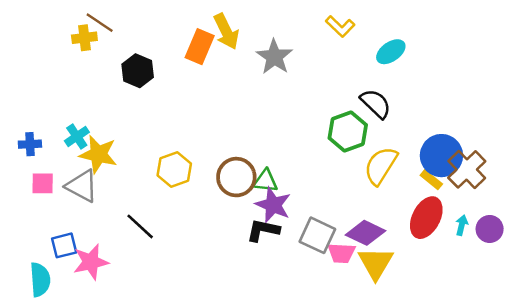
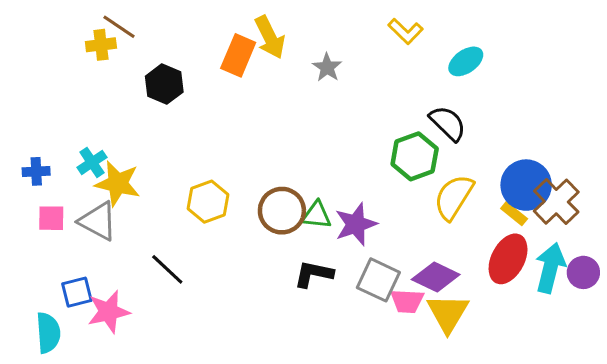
gray star: (274, 57) -> (327, 67), size x0.7
purple star: (273, 205) -> (356, 224), moved, turned 30
cyan arrow: (462, 225) -> (550, 268), size x2.0

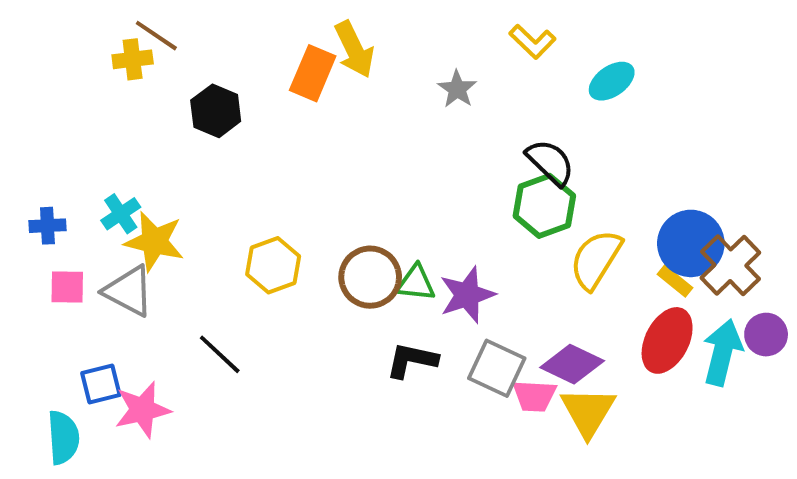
gray star: (327, 67) -> (457, 89), moved
black semicircle: (448, 123) -> (550, 162), moved
purple circle: (583, 272) -> (766, 335), moved

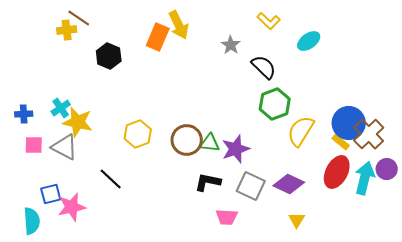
black semicircle: (550, 162) -> (264, 67), moved
pink trapezoid: (534, 396) -> (227, 217), moved
yellow triangle: (588, 412) -> (297, 220), moved, size x0.6

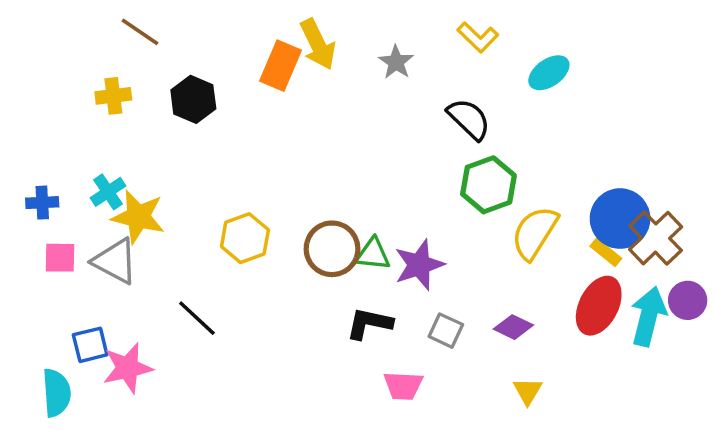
yellow cross: (67, 30) -> (113, 96), moved
gray star: (231, 45) -> (396, 62), moved
purple diamond: (289, 184) -> (513, 327), size x0.7
gray square: (251, 186) -> (446, 331), size x0.7

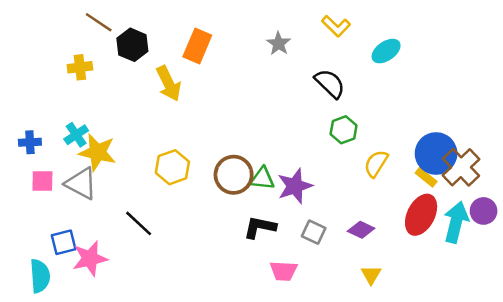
yellow arrow: (318, 44) -> (169, 84), moved
black hexagon: (193, 99) -> (132, 45), moved
green hexagon: (488, 185) -> (344, 130), size x0.7
yellow semicircle: (535, 233) -> (376, 163), size x0.7

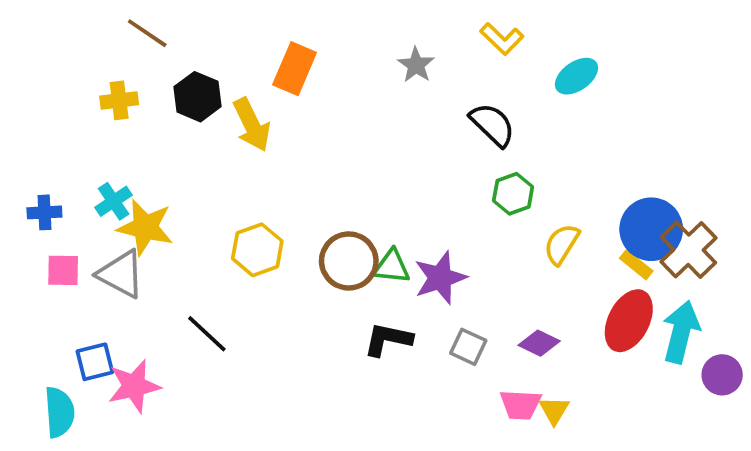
black hexagon: (132, 45) -> (198, 97), moved
purple circle: (484, 211) -> (722, 375), moved
pink trapezoid: (284, 271) -> (520, 405), moved

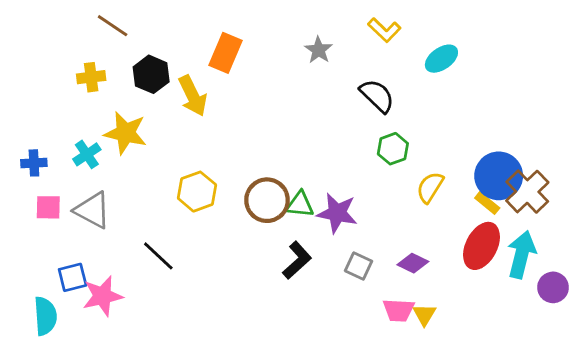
yellow star: (145, 227) -> (125, 133), moved
purple star: (440, 278) -> (337, 213), turned 30
black L-shape: (388, 339) -> (297, 260), turned 126

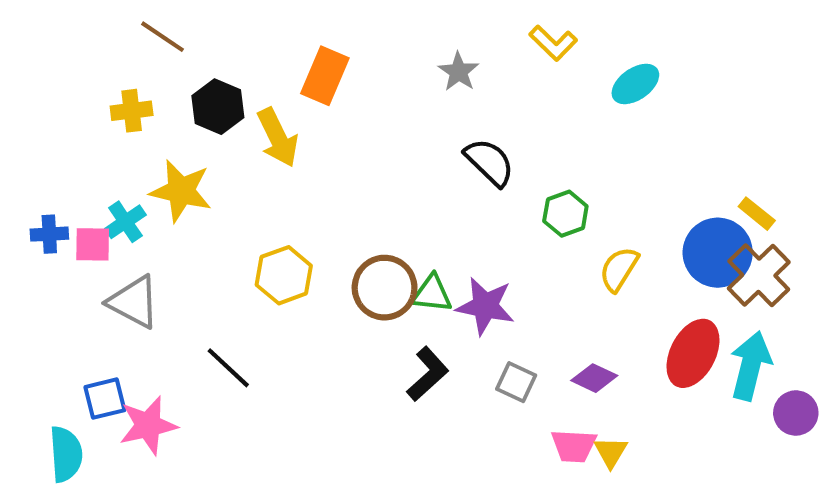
black semicircle: (377, 96) -> (489, 162), moved
yellow rectangle: (487, 203) -> (757, 214), moved
pink square: (48, 207) -> (93, 244), moved

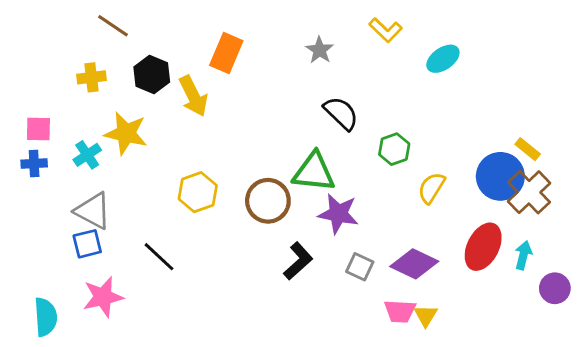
pink square: (93, 244) -> (38, 129), moved
green triangle: (432, 294) -> (314, 172), moved, size x1.5
cyan arrow: (751, 366) -> (523, 255), size x0.6
purple diamond: (594, 378) -> (414, 264), size x1.5
blue square: (105, 399) -> (87, 244), moved

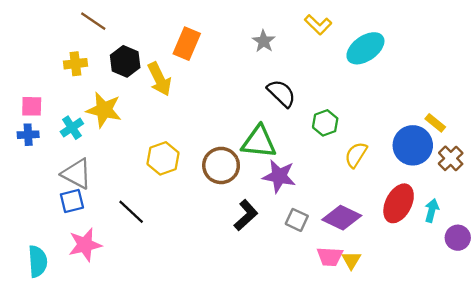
cyan ellipse: (443, 59) -> (365, 48), size x1.4
brown cross: (529, 192) -> (451, 158), moved, size x0.7

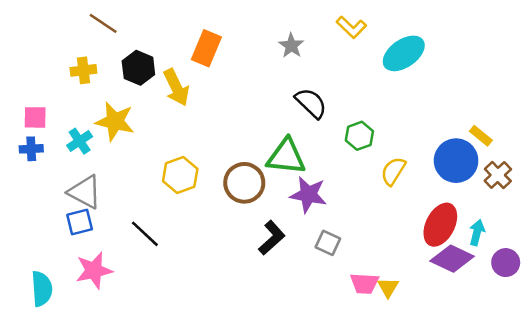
purple diamond: (342, 218) -> (452, 259), moved

